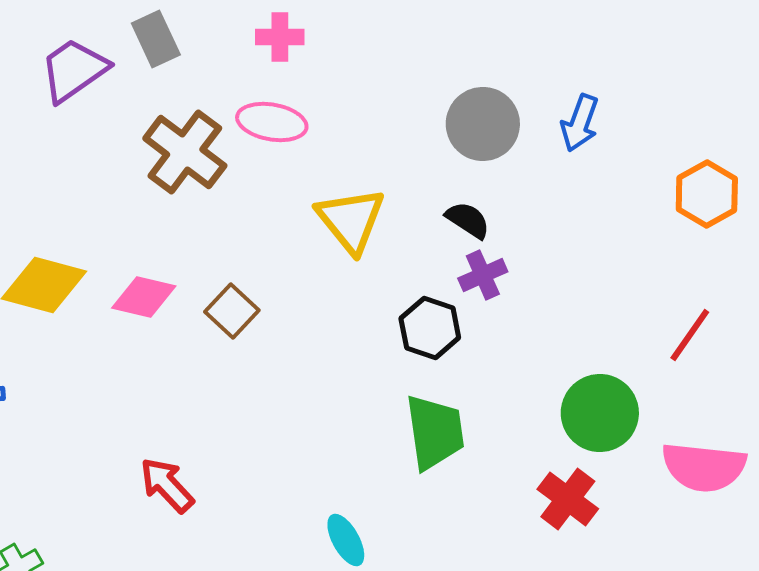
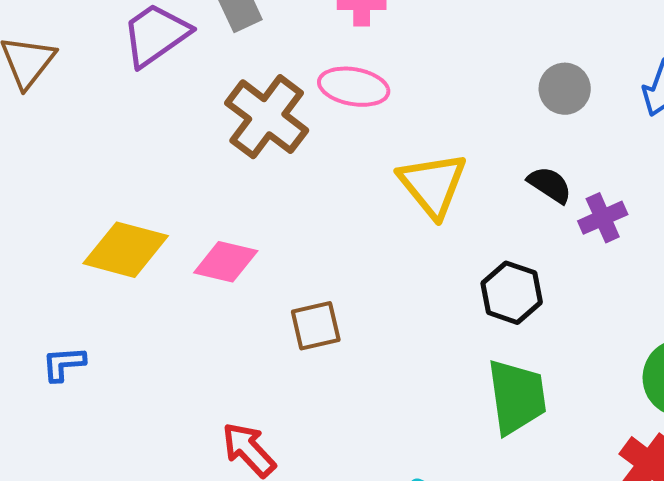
gray circle: (483, 124) -> (565, 89), size x0.7
purple cross: (483, 275) -> (603, 218), moved
brown square: (232, 311) -> (316, 326), moved, turned 34

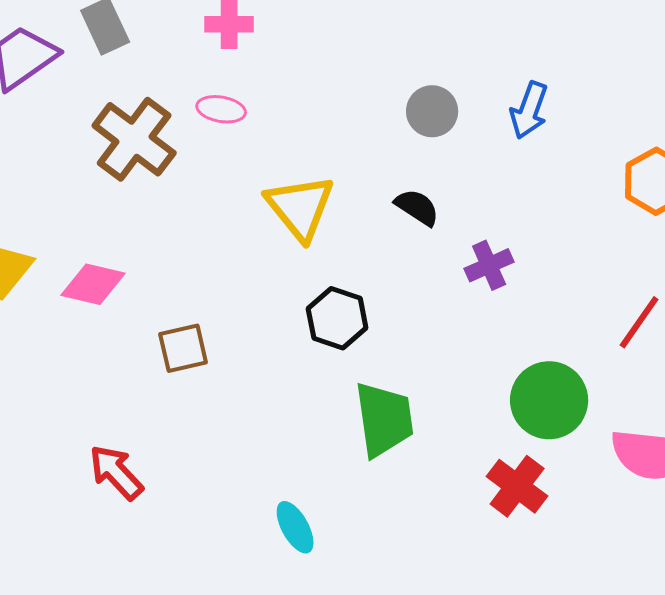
pink ellipse: (354, 87) -> (221, 109), size x0.7
purple cross: (603, 218) -> (489, 265), moved
black hexagon: (512, 293) -> (337, 318), moved

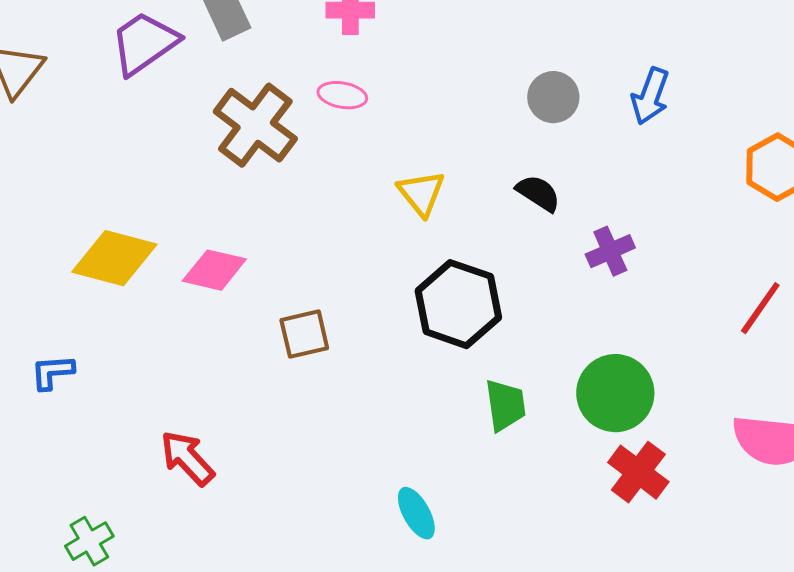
yellow triangle: (300, 207) -> (421, 193), size x0.7
black hexagon: (337, 318) -> (458, 304), size x1.4
green circle: (549, 400) -> (615, 393), moved
green trapezoid: (384, 419) -> (505, 405), size x0.7
red arrow: (116, 472) -> (187, 458), moved

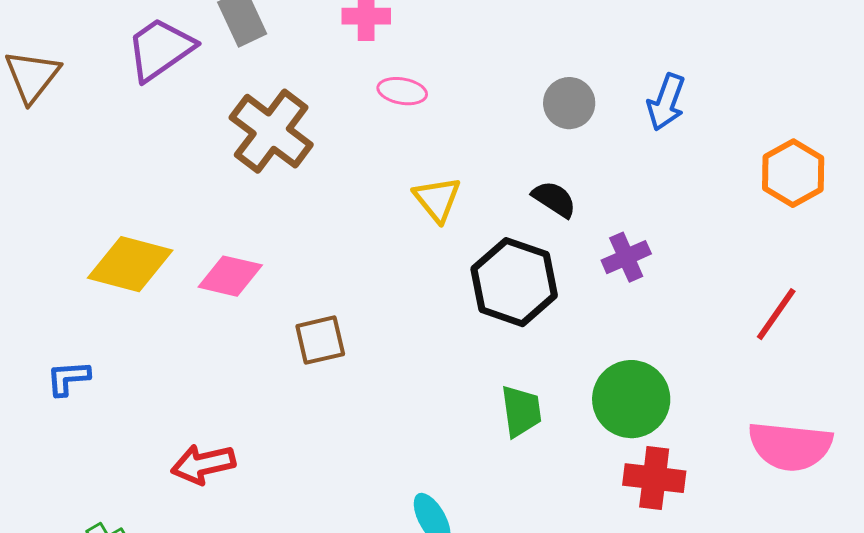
pink ellipse: (342, 95) -> (402, 91), moved
black hexagon: (458, 304) -> (514, 282), moved
red arrow: (187, 458) -> (203, 464), turned -60
red cross: (638, 472) -> (654, 478), turned -30

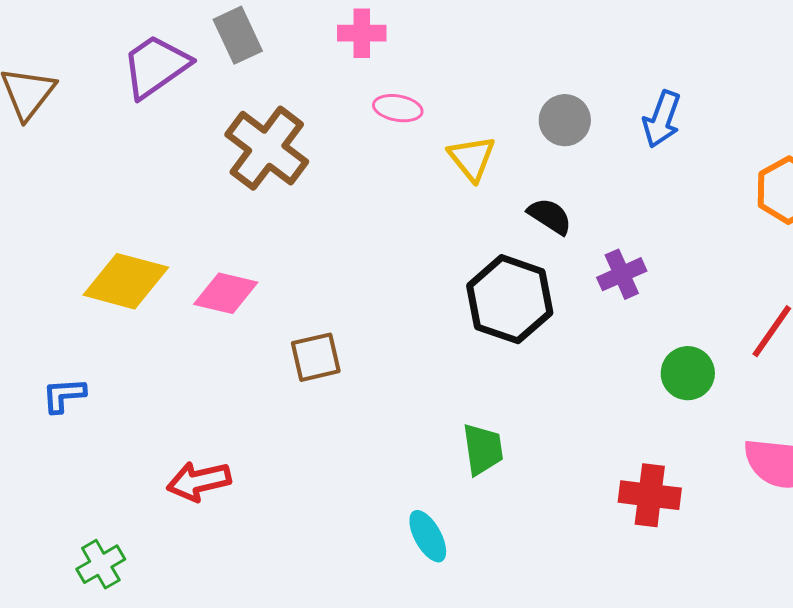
yellow triangle: (437, 199) -> (472, 158), moved
green circle: (631, 399) -> (688, 373), moved, size x0.7
green trapezoid: (521, 411) -> (483, 449), moved

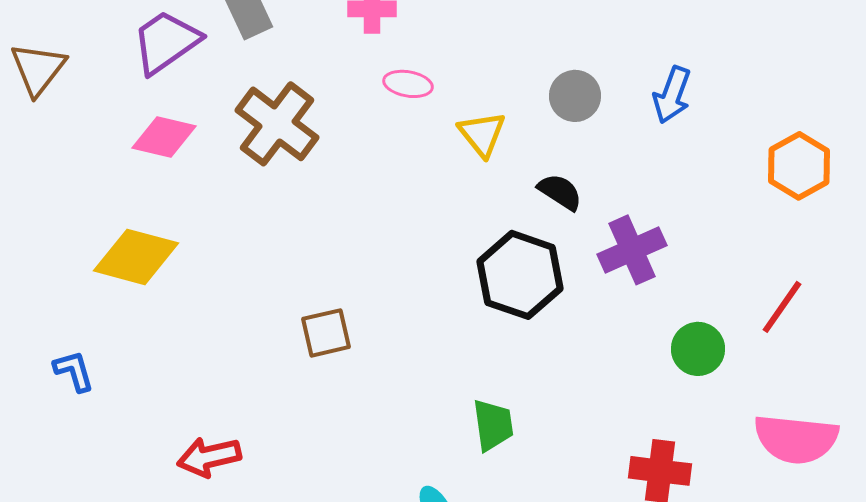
purple cross: (622, 274) -> (632, 250), size x1.4
pink diamond: (226, 293) -> (164, 137), moved
blue L-shape: (64, 395) -> (74, 371), turned 78

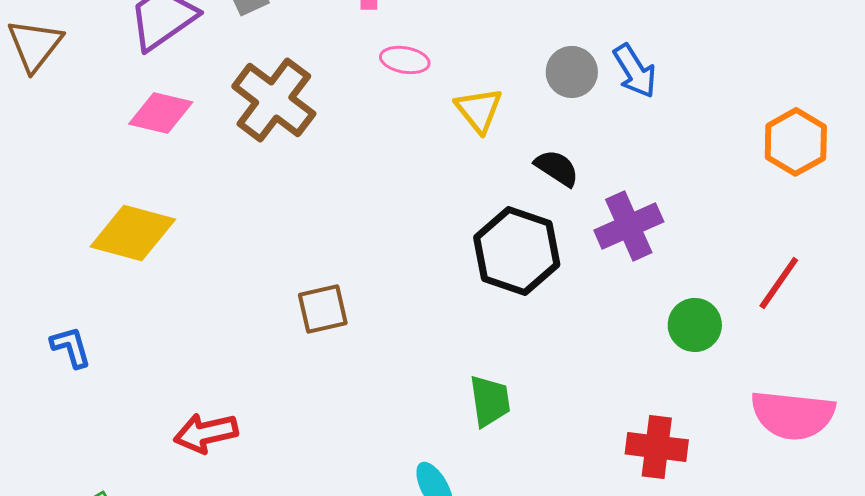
blue arrow: (672, 95) -> (635, 71), moved, turned -52

